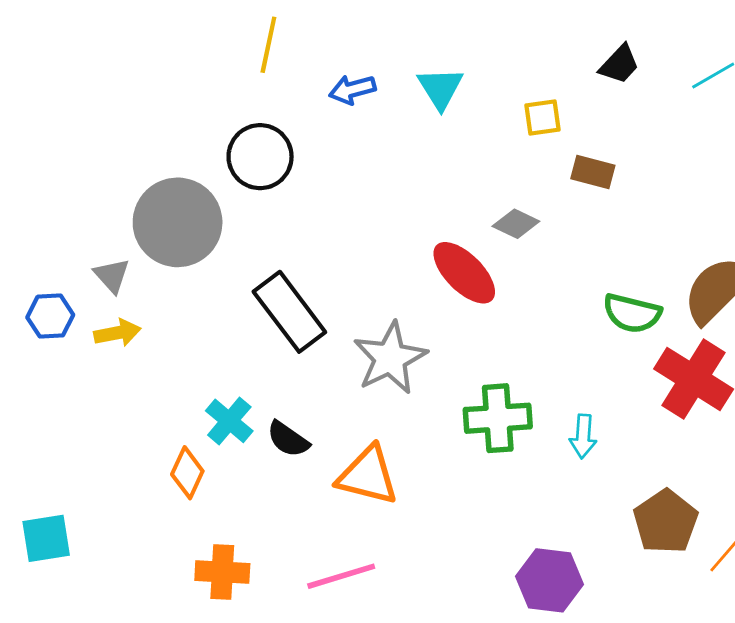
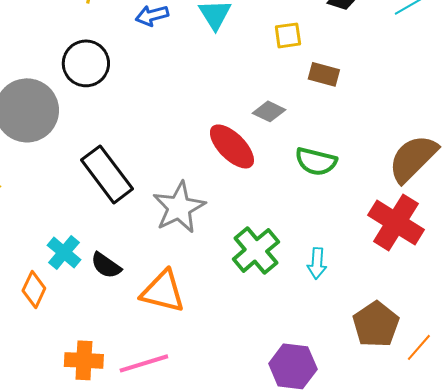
green semicircle: (632, 313) -> (316, 161), moved
green cross: (498, 418) -> (256, 250), turned -36
orange cross: (222, 572) -> (84, 360), moved

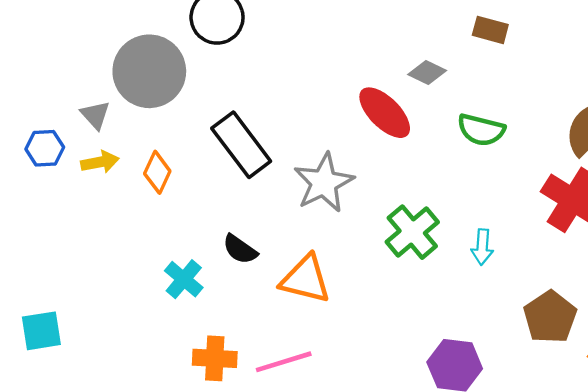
cyan cross: (64, 252) -> (184, 279), moved
orange diamond: (34, 289) -> (157, 172), moved

